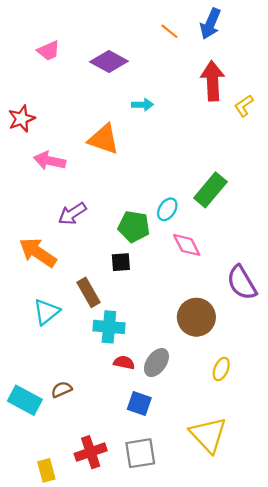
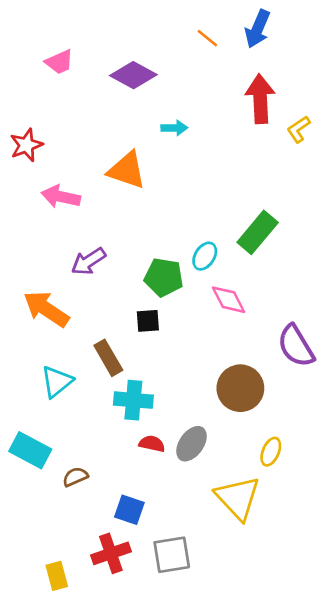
cyan rectangle: (25, 400) -> (30, 450), moved
blue square: (139, 404) -> (129, 510), moved
yellow triangle: (208, 435) -> (238, 498), moved

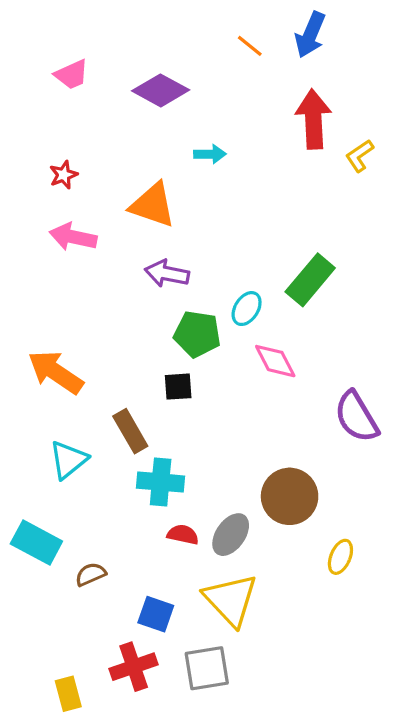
red star: (26, 145) -> (64, 175), moved, size x0.7
purple arrow: (88, 261) -> (167, 274), moved, turned 44
brown circle: (240, 388) -> (290, 496), moved
yellow ellipse: (271, 452) -> (340, 557), moved
yellow triangle: (238, 498) -> (231, 600), moved

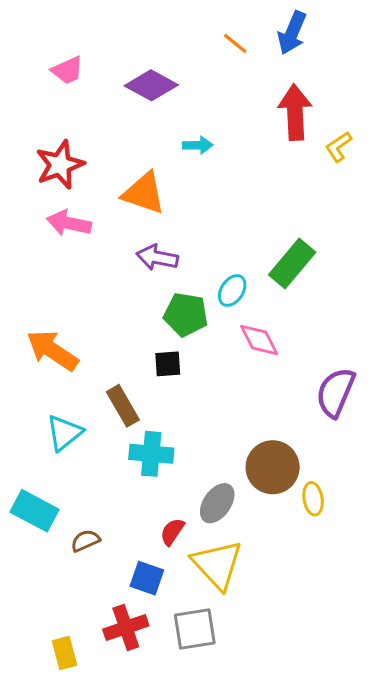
red star: (64, 175) -> (60, 165), size x1.8
purple semicircle: (356, 417) -> (336, 392), turned 54
red semicircle: (183, 535) -> (172, 532), moved, turned -68
yellow ellipse: (340, 557) -> (313, 499), moved, turned -32

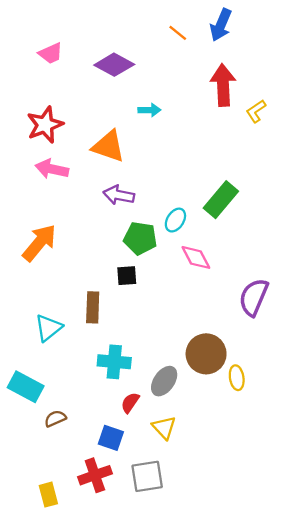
orange arrow: (52, 350) -> (39, 243), moved, turned 96
brown rectangle: (123, 406) -> (93, 307), turned 32
cyan cross: (151, 454) -> (114, 362), moved
brown semicircle: (85, 541) -> (55, 419), moved
yellow triangle: (217, 565) -> (164, 428), size x0.6

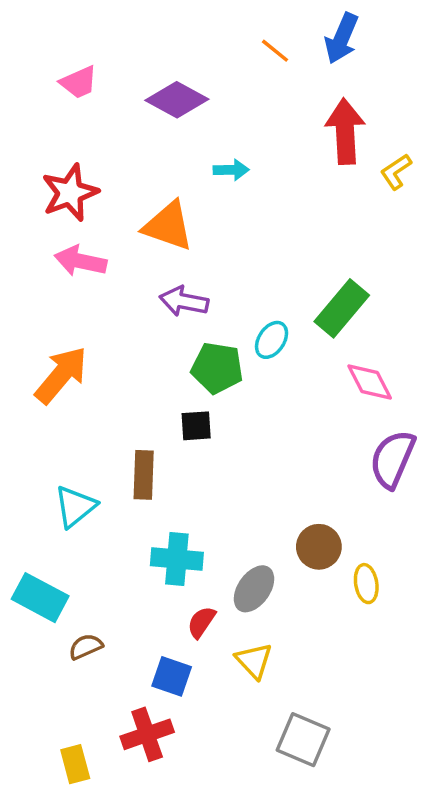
pink diamond: (196, 257) -> (370, 382), moved
brown circle: (206, 354) -> (319, 547), size x0.7
gray square: (147, 476) -> (303, 740), moved, turned 32

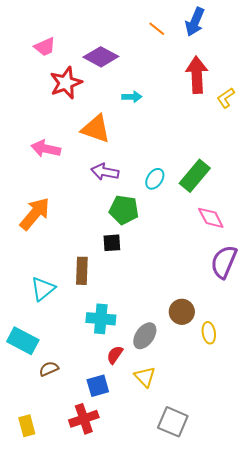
red star: (70, 193) -> (66, 83), moved
cyan ellipse: (272, 340) -> (155, 179), moved
blue square: (172, 676) -> (98, 386), turned -35
yellow rectangle: (75, 764) -> (27, 426), moved

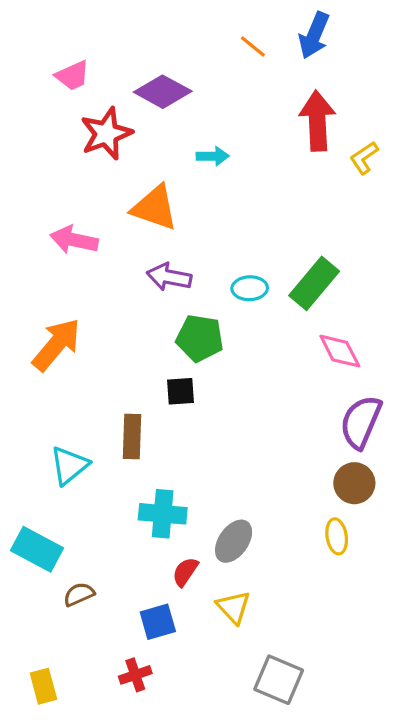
cyan ellipse: (155, 179) -> (250, 288), turned 55
brown circle: (182, 312) -> (354, 483), moved
red cross: (84, 419) -> (135, 675), size x0.7

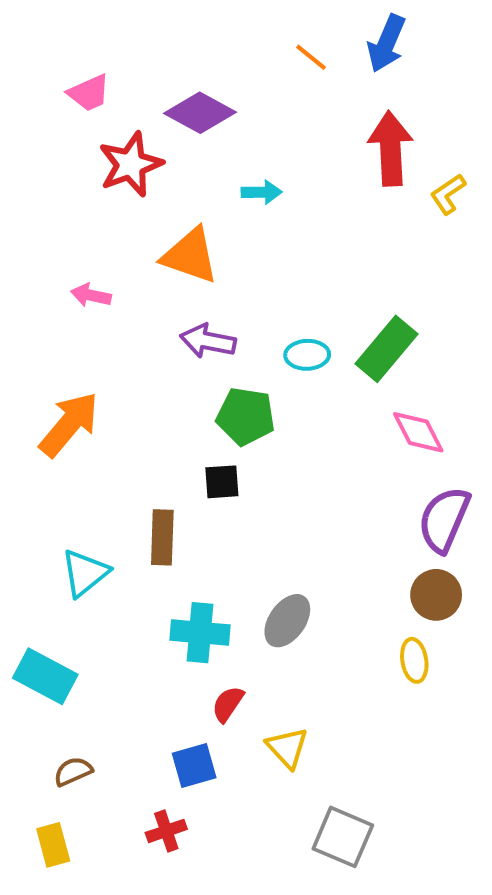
pink arrow: (74, 240) -> (91, 295), size x0.7
gray ellipse: (234, 541) -> (287, 621), moved
brown semicircle: (79, 594) -> (73, 771), moved

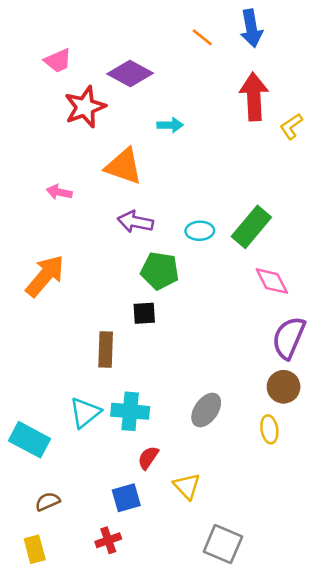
blue arrow: (386, 43) -> (251, 28), turned -33
cyan triangle: (85, 573) -> (85, 413), moved
gray ellipse: (287, 621) -> (206, 410), moved

